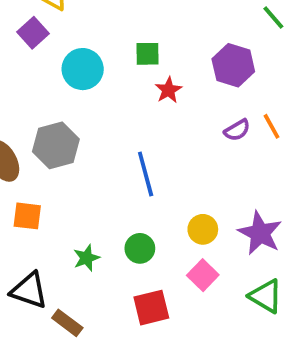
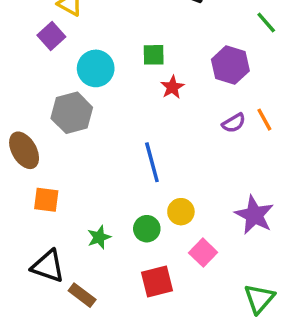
gray hexagon: (56, 145) -> (72, 113), moved
yellow circle: (203, 229) -> (181, 212), moved
green triangle: (266, 296) -> (259, 299), moved, turned 40

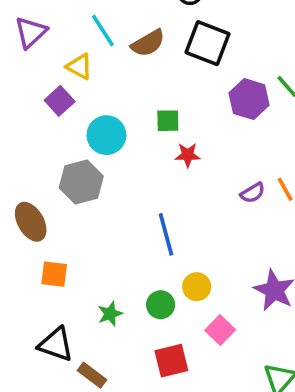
purple hexagon: (230, 65) -> (249, 99), moved
red star: (172, 87) -> (188, 155), turned 30

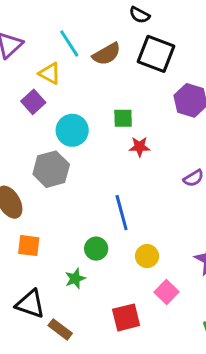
green circle: (161, 305) -> (96, 249), moved

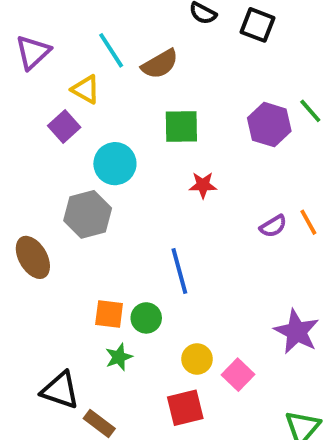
black square: (156, 54) -> (258, 25), moved, size x0.7
green square: (123, 118) -> (181, 127), moved, size x1.4
orange square: (29, 246) -> (109, 314), moved
yellow circle: (147, 256) -> (197, 359), moved

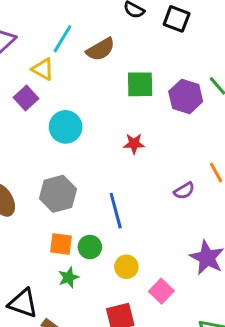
cyan line: (111, 50) -> (63, 39), turned 64
green square: (181, 127) -> (140, 84), moved
gray hexagon: (88, 214) -> (58, 194), moved
purple semicircle: (273, 226) -> (184, 191), moved
yellow circle: (197, 359) -> (126, 267), moved

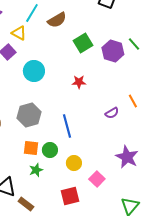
green square: (140, 84) -> (83, 43), turned -30

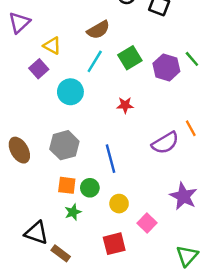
cyan line: (32, 13) -> (95, 61), moved
purple semicircle: (112, 113) -> (165, 143), size x1.6

